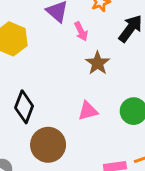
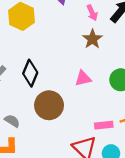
pink arrow: (81, 31) -> (92, 13), moved

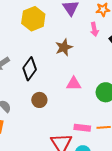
brown star: (92, 39) -> (64, 47), moved
brown circle: (49, 105) -> (39, 100), size x0.6

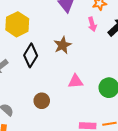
yellow hexagon: (33, 19) -> (17, 24), moved
black diamond: (30, 69) -> (31, 55), moved

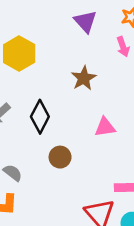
black diamond: (31, 55) -> (40, 117), moved

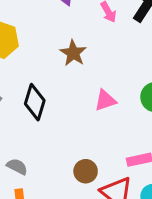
brown circle: (60, 157) -> (86, 171), moved

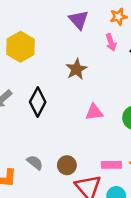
gray semicircle: (17, 167) -> (35, 162), moved

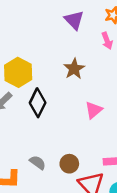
yellow hexagon: (21, 47) -> (18, 72), moved
pink triangle: (94, 112) -> (94, 110), turned -30

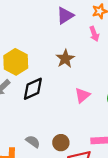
purple triangle: (74, 20) -> (65, 16), turned 42
black diamond: (38, 103) -> (33, 89), turned 40

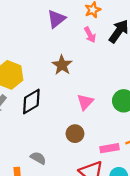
brown circle: (61, 143) -> (75, 134), moved

